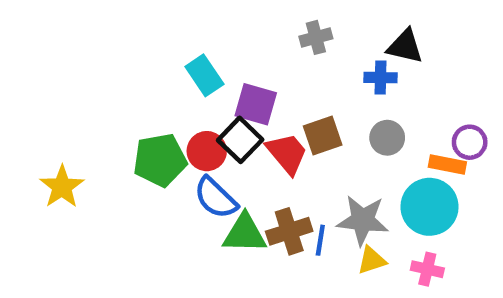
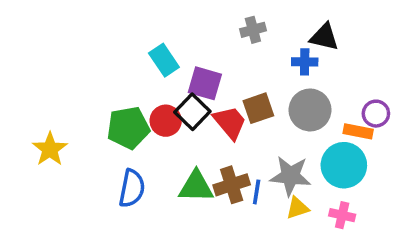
gray circle: (387, 138) -> (310, 110), size x1.5
blue semicircle: (216, 198) -> (132, 188), moved, turned -123

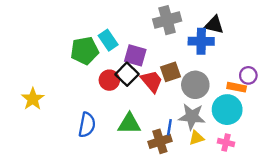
gray cross: (253, 30) -> (167, 20), size x1.6
blue cross: (305, 62) -> (201, 41), size x1.5
gray circle: (310, 110) -> (195, 85), moved
green pentagon: (128, 128) -> (85, 51), moved
brown cross: (232, 185) -> (160, 141), moved

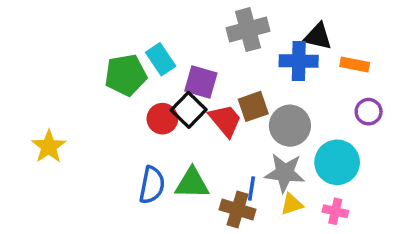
orange rectangle: (237, 87) -> (355, 64), moved
blue semicircle: (87, 125) -> (152, 185), moved
brown cross: (160, 141) -> (238, 209), turned 35

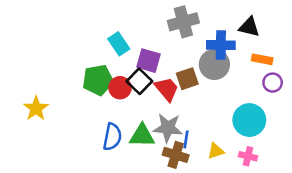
black triangle: (318, 37) -> (249, 27), moved
orange rectangle: (355, 64) -> (262, 59), moved
green pentagon: (126, 75) -> (98, 80), moved
gray circle: (290, 126) -> (214, 64), moved
gray star: (285, 173) -> (168, 128), moved

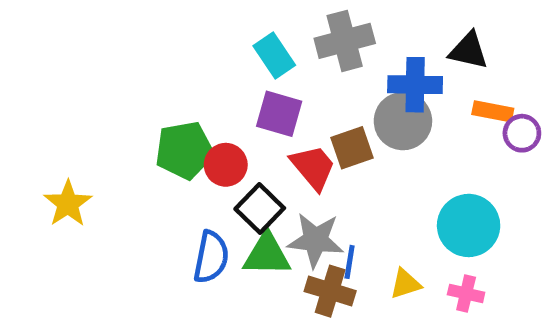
cyan rectangle: (119, 44) -> (274, 56), moved
black square: (139, 81) -> (260, 208), moved
purple circle: (273, 83) -> (522, 133), moved

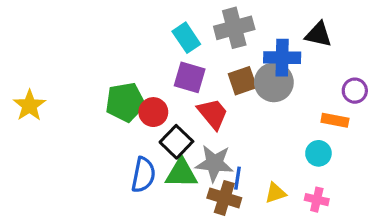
orange rectangle: (493, 111) -> (335, 120), moved
brown square: (352, 148) -> (242, 81), moved
yellow star: (68, 204) -> (29, 105), moved
cyan circle: (469, 225) -> (318, 153), size x0.6

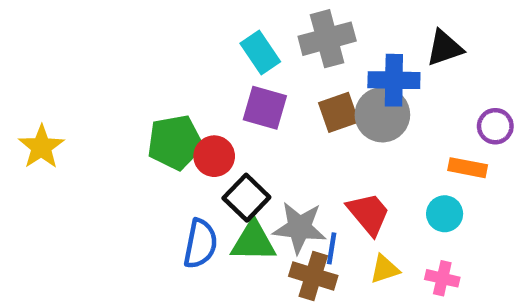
black triangle: (318, 34) -> (445, 48), turned -32
red trapezoid: (213, 114) -> (369, 214), moved

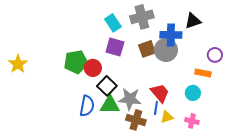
blue line: (332, 248) -> (156, 108), moved

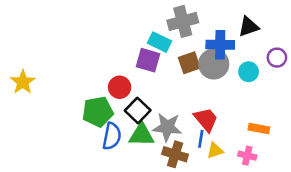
cyan rectangle: (113, 23) -> (160, 42), moved, turned -30
purple circle: (215, 55) -> (277, 58), moved
green pentagon: (76, 62) -> (98, 112), moved
orange rectangle: (203, 73) -> (259, 128), moved
cyan circle: (193, 93) -> (249, 72), moved

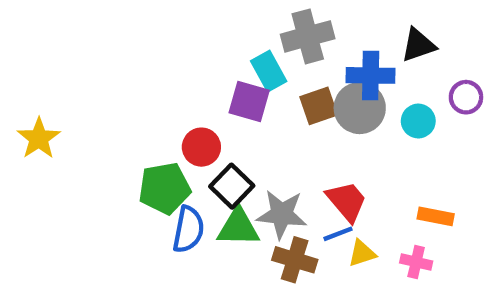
cyan rectangle: (160, 42) -> (269, 71), turned 35
blue line: (201, 139) -> (338, 234), turned 60

